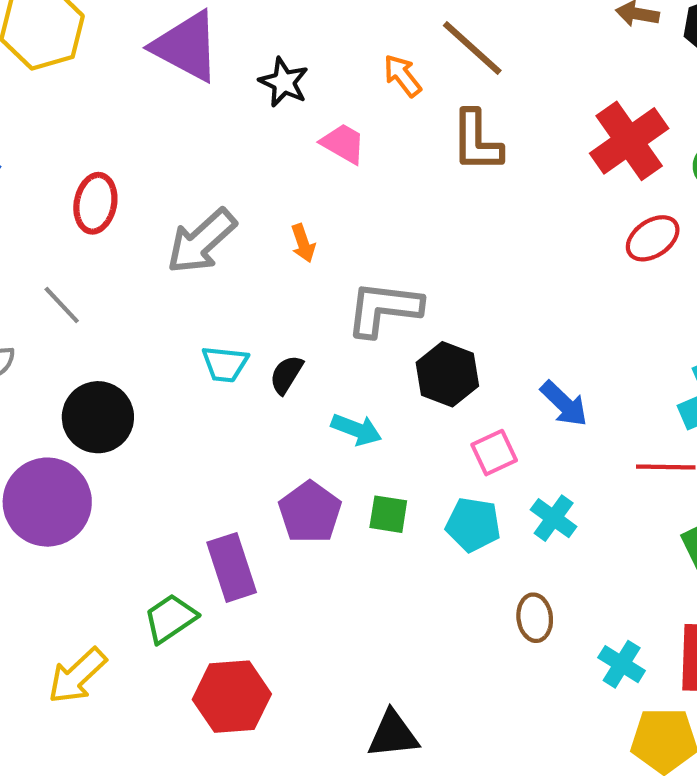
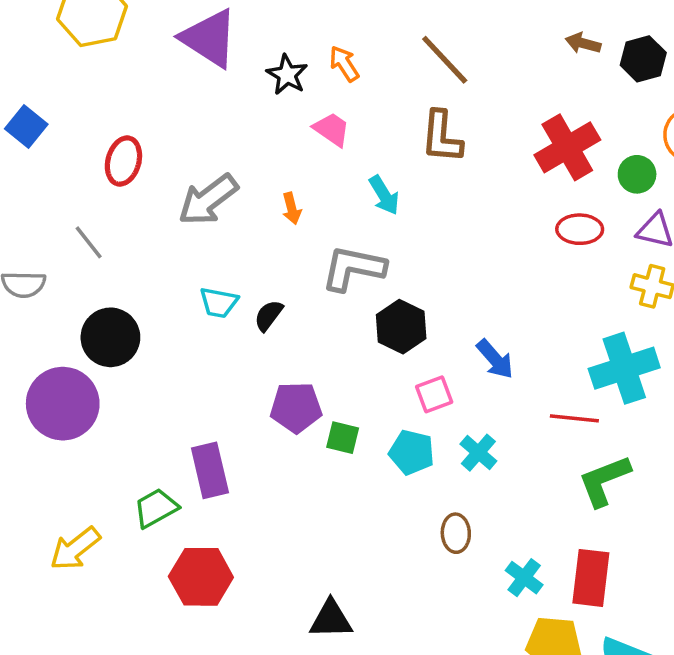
orange arrow: (402, 76) -> (344, 64), moved
red ellipse: (653, 238) -> (580, 229), turned 30
cyan arrow: (356, 429) -> (384, 195), moved, turned 33
purple pentagon: (310, 512) -> (296, 407), moved, turned 30

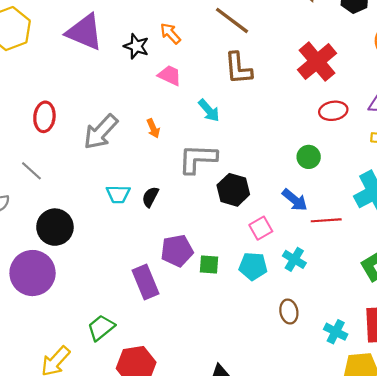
green circle: (637, 174) -> (309, 157), moved
red line: (574, 418) -> (326, 220), moved
purple rectangle: (210, 470) -> (146, 282), moved

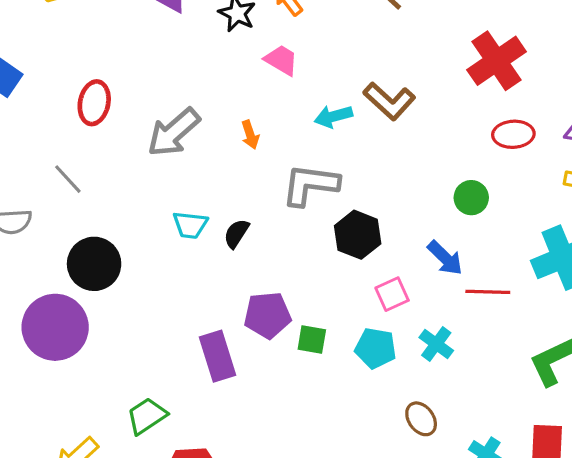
brown L-shape: (238, 68) -> (389, 101), moved, turned -48
cyan arrow: (209, 110) -> (333, 116), turned 110
brown ellipse: (289, 312) -> (421, 419), turned -30

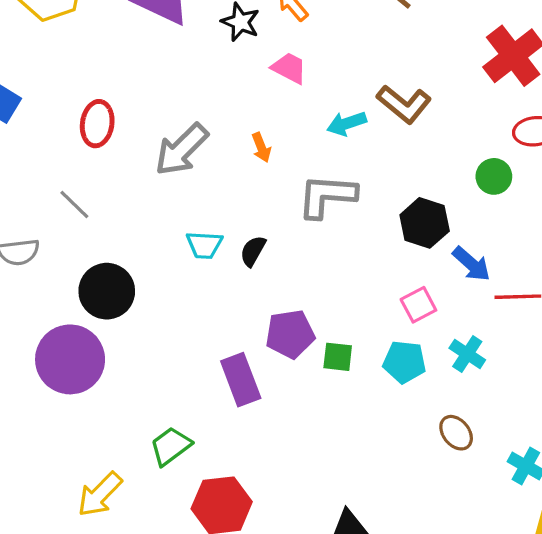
green circle: (471, 198) -> (494, 176), moved
black hexagon: (358, 235) -> (425, 223), moved

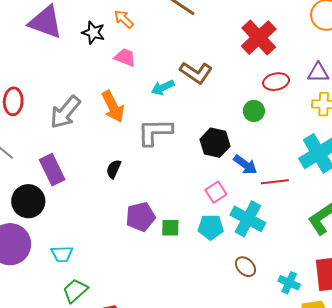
orange arrow: (261, 147) -> (113, 107), size x1.8
cyan trapezoid: (204, 245) -> (62, 254), moved
cyan cross: (467, 354) -> (248, 219), size x1.6
purple rectangle: (241, 380) -> (52, 170), moved

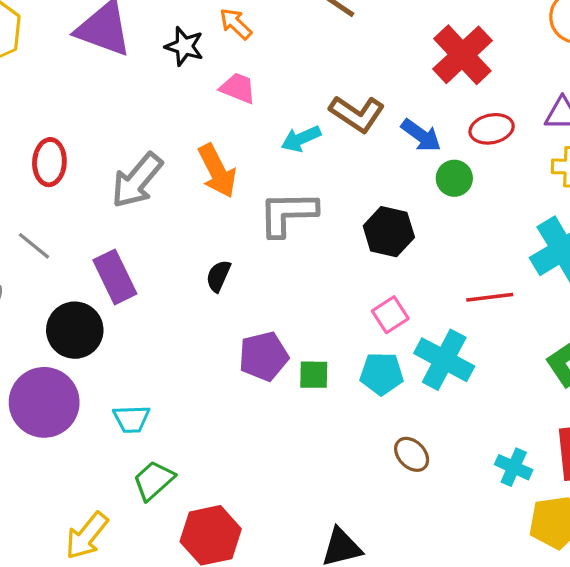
blue arrow: (245, 165) -> (421, 135), moved
brown ellipse: (245, 267) -> (412, 454), moved

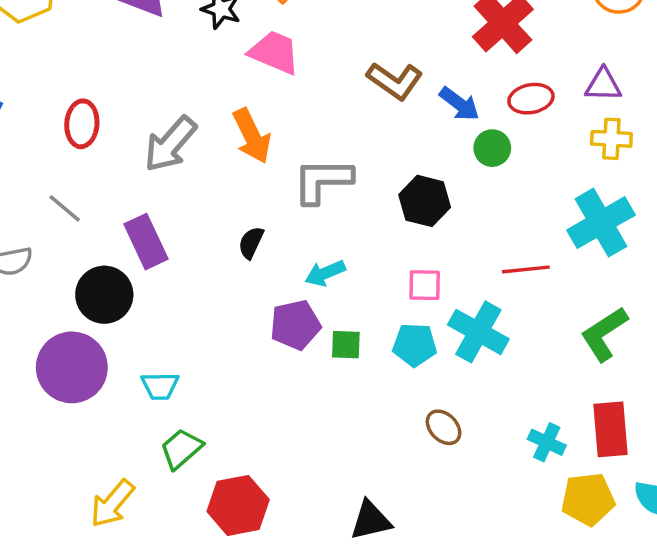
pink trapezoid: (238, 88) -> (274, 52), size x1.4
cyan arrow: (301, 139) -> (325, 273), moved
pink square: (390, 315) -> (425, 285), turned 33

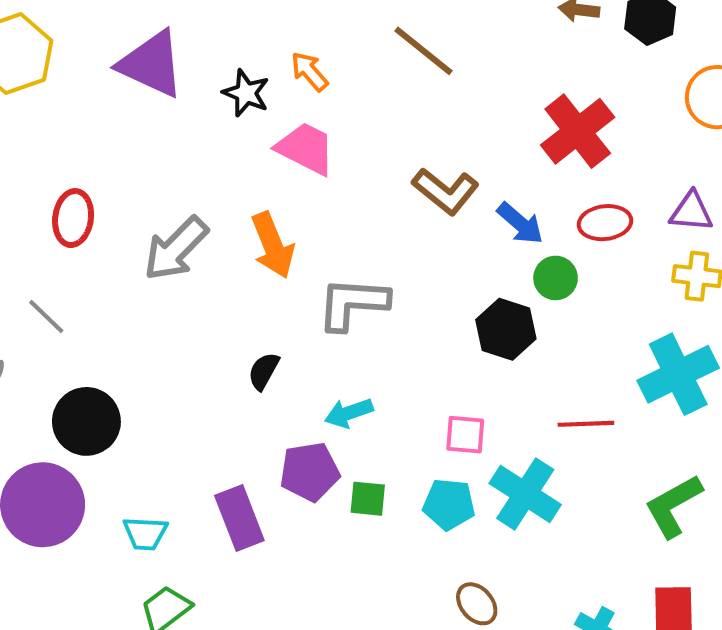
black hexagon: (425, 201) -> (506, 329), moved
purple rectangle: (146, 242) -> (239, 518), moved

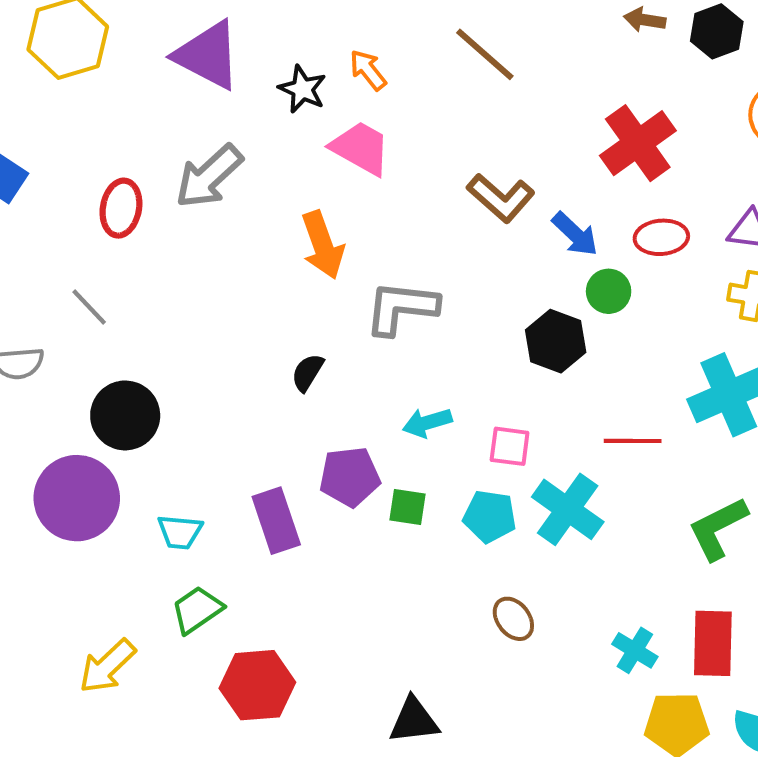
gray arrow: (176, 249) -> (209, 176), moved
cyan arrow: (349, 413) -> (427, 423), moved

